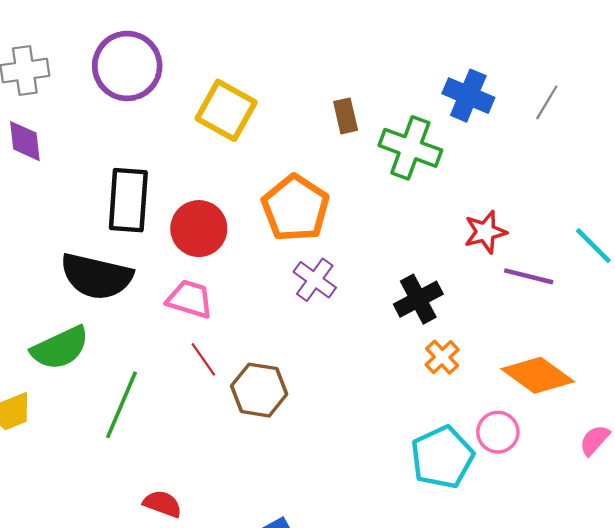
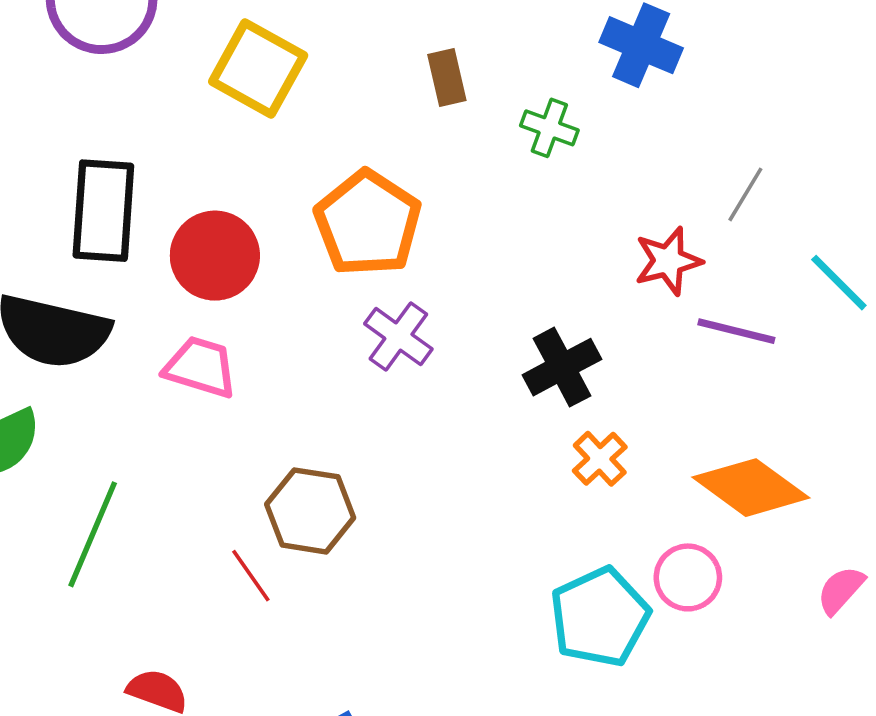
gray line: (547, 102) -> (745, 194), moved
green cross: (410, 148) -> (549, 128), size x0.6
red line: (203, 359) -> (251, 576), moved

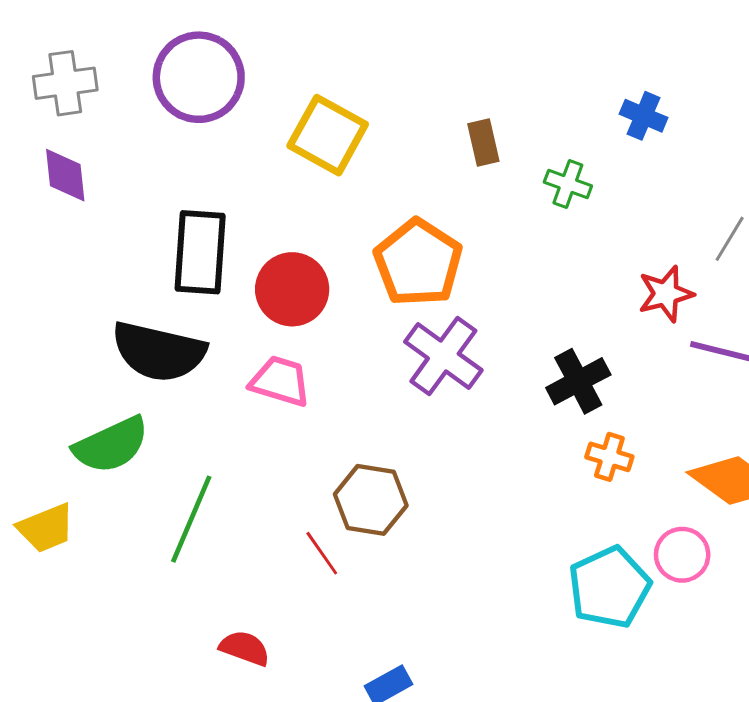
blue cross: (641, 45) -> (644, 116), size x0.7
purple cross: (398, 336) -> (443, 356), size x1.4
orange cross: (600, 459) -> (609, 457), turned -30

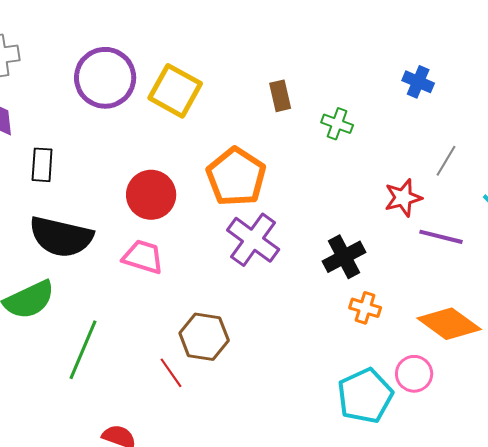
purple circle: (199, 77) -> (105, 78), moved
blue cross: (644, 116) -> (418, 82), moved
black rectangle: (200, 252) -> (42, 165), moved, size x0.6

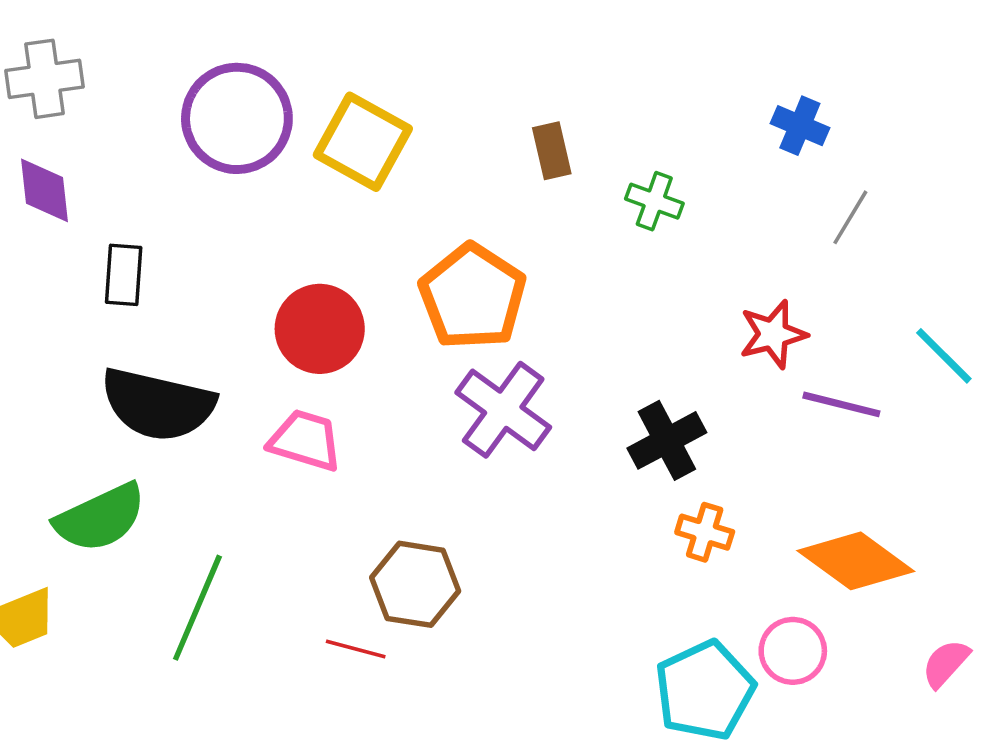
gray line: (446, 161) -> (850, 217), moved
red line: (171, 373) -> (356, 649), turned -40

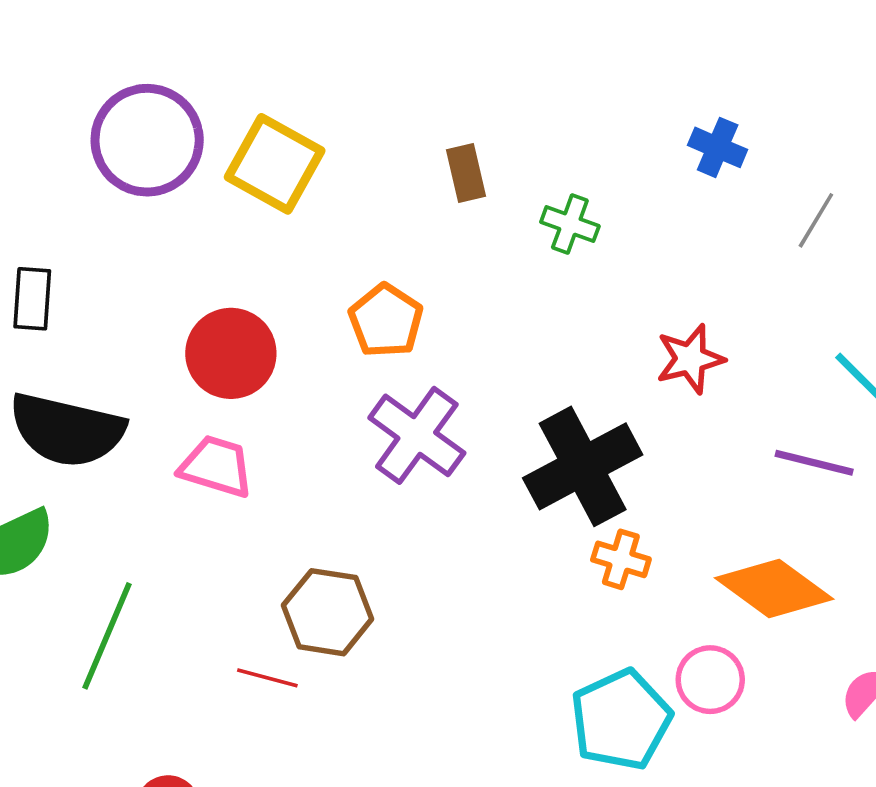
gray line: (850, 217) -> (816, 220), moved
orange pentagon: (473, 296) -> (386, 321), size x0.7
purple line: (841, 404) -> (814, 463), moved
black cross: (667, 440) -> (583, 466), size x1.5

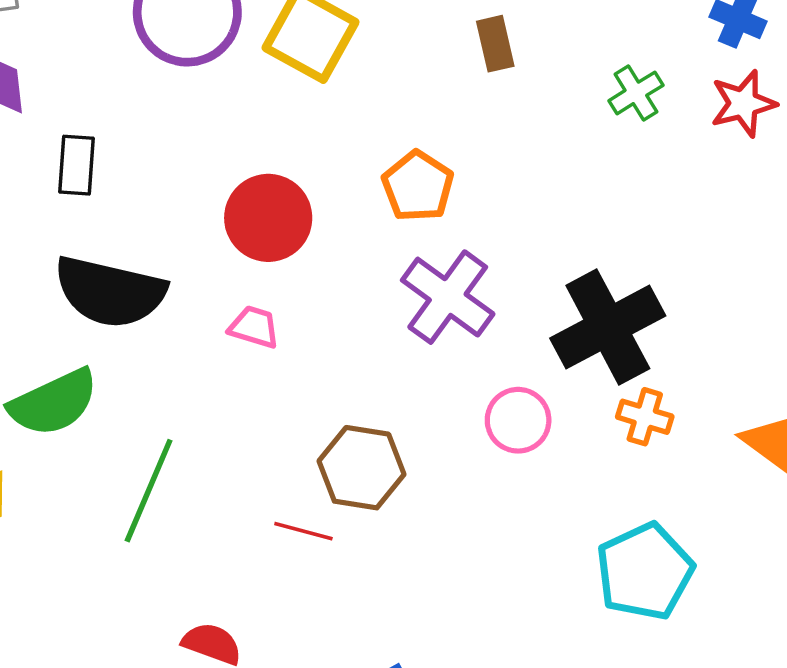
green cross: (570, 224) -> (636, 93), moved, turned 38
red star: (690, 359) -> (743, 104), moved
pink trapezoid: (216, 466) -> (254, 327), size x0.7
pink circle: (710, 680) -> (518, 420), moved

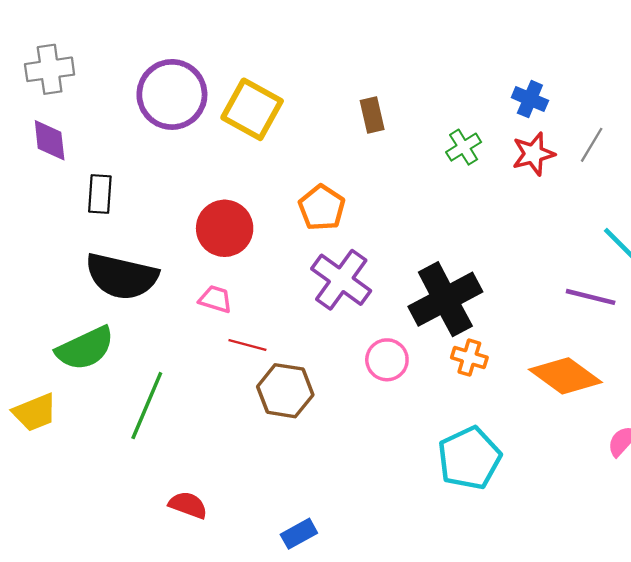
red line: (303, 531) -> (247, 345), moved

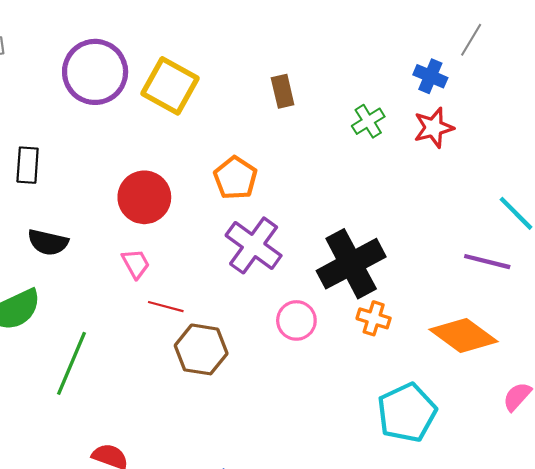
gray line: (592, 145) -> (471, 40), moved
black semicircle: (122, 276) -> (48, 242), size x0.6
pink trapezoid: (215, 299) -> (136, 264), turned 44
cyan pentagon: (469, 458) -> (407, 413), moved

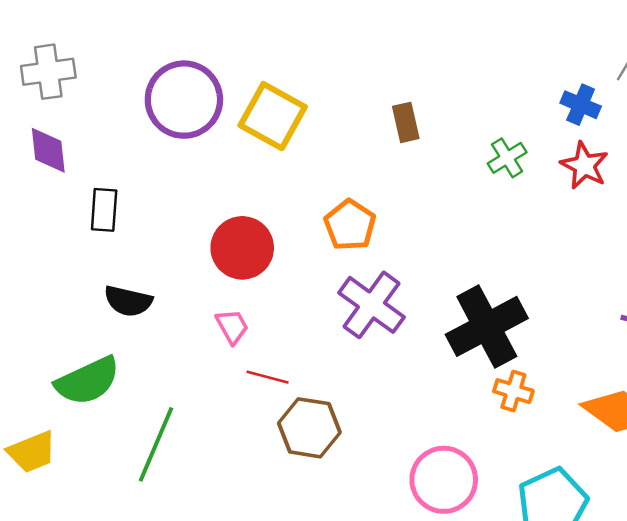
red star: (434, 128) -> (584, 165), turned -30
pink circle: (296, 320) -> (444, 480), moved, size x1.4

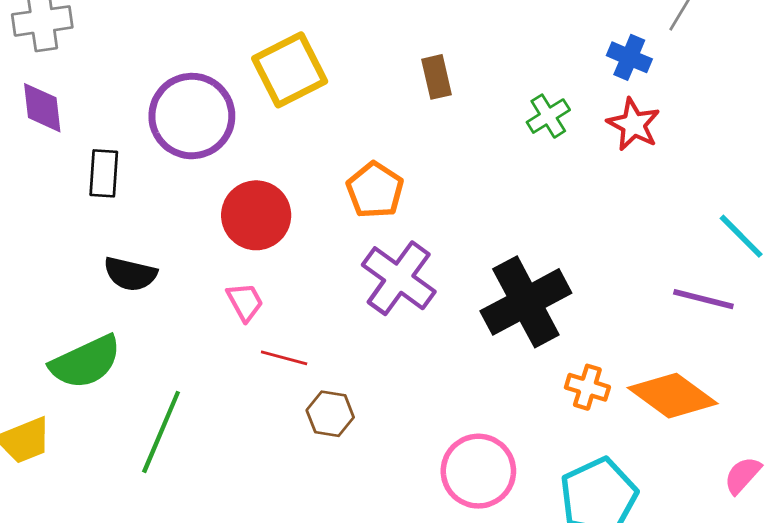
purple circle: (184, 100) -> (192, 116), moved
yellow square: (273, 116) -> (290, 70), turned 34
orange cross: (513, 391) -> (587, 387), moved
brown hexagon: (309, 428) -> (330, 414), size x0.7

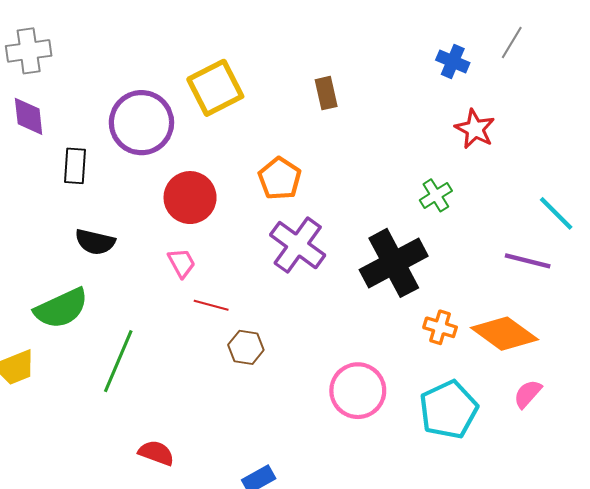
blue cross: (629, 57) -> (453, 61), moved
green cross: (548, 116) -> (436, 195), moved
pink semicircle: (743, 475) -> (528, 394), moved

